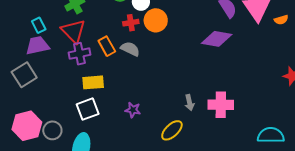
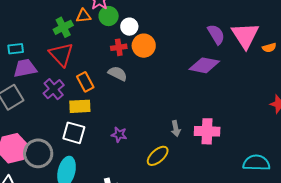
cyan rectangle: (39, 25) -> (16, 49), moved, turned -70
orange rectangle: (107, 46) -> (85, 82), moved
purple cross: (79, 54) -> (54, 89), moved, turned -30
white square: (88, 109) -> (74, 133), turned 35
gray circle: (52, 130) -> (38, 153), size x1.5

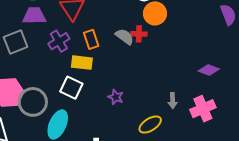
red cross: (119, 47) -> (139, 34), moved
purple diamond: (204, 65) -> (209, 70), moved, size x0.7
pink cross: (207, 131) -> (203, 109), turned -35

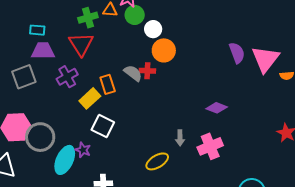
orange rectangle: (91, 39) -> (108, 84), moved
yellow rectangle: (82, 63) -> (90, 98), turned -50
white square: (71, 88) -> (103, 126), moved
purple star: (116, 97) -> (83, 150), moved

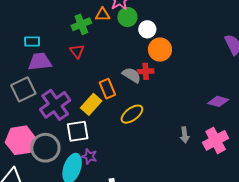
red triangle: (81, 44) -> (77, 51), size x0.6
purple cross: (67, 77) -> (55, 105), moved, size x1.4
white square: (103, 126) -> (78, 131), moved, turned -30
yellow ellipse: (157, 161) -> (132, 114), moved

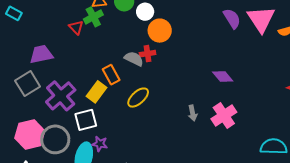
green cross: (81, 24) -> (93, 17), moved
cyan rectangle: (32, 42) -> (14, 13), moved, turned 35
red triangle: (77, 51) -> (76, 27), moved
purple diamond: (218, 101) -> (223, 77), turned 40

